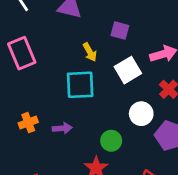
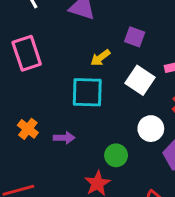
yellow arrow: (90, 52) -> (100, 58), turned 78
white square: (128, 70) -> (140, 80), turned -30
orange cross: (28, 123) -> (28, 129), turned -36

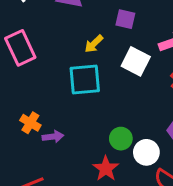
white circle: (151, 129) -> (146, 152), moved
purple arrow: (64, 138) -> (53, 137), moved

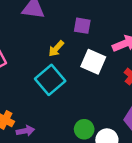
cyan square: (85, 79) -> (50, 80), turned -32

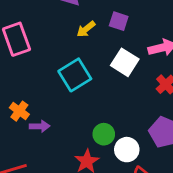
yellow arrow: (56, 49) -> (86, 29), moved

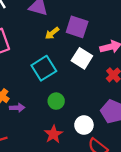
purple square: (119, 21) -> (77, 27), size x1.5
green circle: (104, 134) -> (56, 101), moved

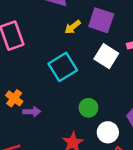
green circle: (56, 101) -> (88, 108), moved

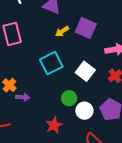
white square: (106, 56) -> (85, 71), moved
white circle: (108, 132) -> (84, 111), moved

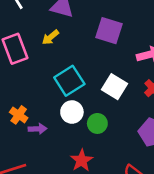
yellow arrow: (62, 31) -> (50, 37), moved
white circle: (84, 111) -> (72, 112), moved

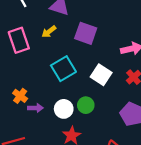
purple square: (109, 31) -> (86, 33), moved
white circle: (72, 112) -> (64, 109), moved

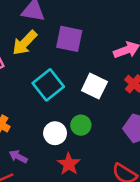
yellow arrow: (49, 32) -> (25, 43), size x1.5
purple arrow: (35, 108) -> (18, 156), moved, turned -144

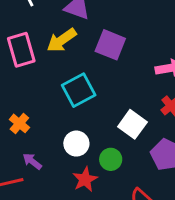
white square: (94, 86) -> (132, 124), moved
green circle: (81, 125) -> (111, 159), moved

